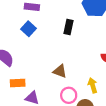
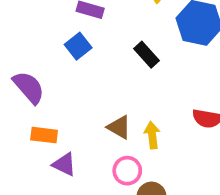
black rectangle: (69, 27) -> (147, 55), turned -64
yellow arrow: (93, 85) -> (152, 135), moved

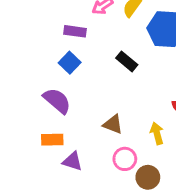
purple semicircle: (29, 87) -> (57, 101), moved
yellow arrow: (152, 135) -> (157, 133), moved

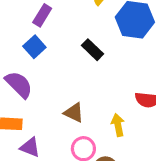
purple rectangle: (75, 31) -> (42, 15), turned -70

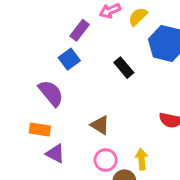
yellow arrow: (118, 125) -> (142, 159), moved

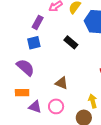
blue square: (69, 59) -> (34, 43), turned 32
pink circle: (106, 160) -> (56, 106), moved

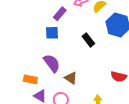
purple semicircle: (25, 67) -> (52, 63), moved

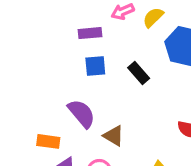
purple rectangle: (60, 14) -> (90, 33), turned 48
blue square: (52, 33) -> (95, 66), moved

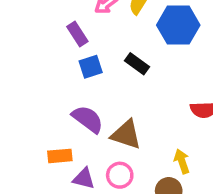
purple rectangle: (90, 33) -> (77, 34), turned 75
brown triangle: (114, 136) -> (126, 134), size x1.4

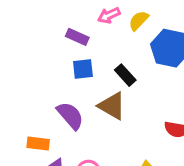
purple rectangle: (77, 34) -> (77, 37), turned -45
brown triangle: (126, 134) -> (112, 106), moved

